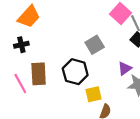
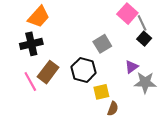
black cross: (21, 45) -> (31, 44), size x1.5
brown rectangle: (39, 74) -> (48, 72), turned 40

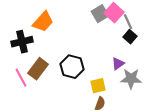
orange trapezoid: (39, 17) -> (43, 22), moved
gray square: (102, 44) -> (100, 14), moved
yellow square: (101, 92) -> (98, 86), moved

